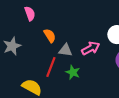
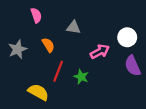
orange semicircle: (50, 36) -> (48, 45), moved
gray triangle: (65, 50) -> (73, 27), moved

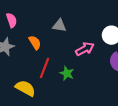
pink semicircle: (36, 15) -> (12, 20), moved

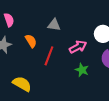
red line: (44, 68) -> (49, 56), moved
green star: (67, 73) -> (82, 70), moved

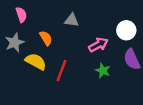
red line: (49, 56) -> (61, 70), moved
yellow semicircle: (22, 84) -> (36, 62), moved

